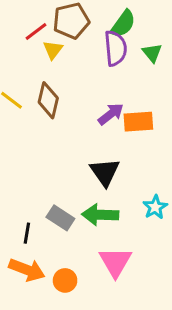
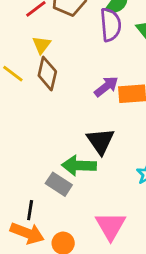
yellow triangle: (53, 50) -> (42, 45), moved
green arrow: (100, 215) -> (79, 166), moved
black line: (27, 233) -> (30, 210), moved

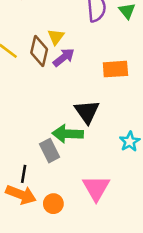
yellow triangle: (42, 45) -> (56, 37), moved
purple arrow: (106, 87) -> (64, 57), moved
gray rectangle: (59, 184) -> (49, 151), turned 30

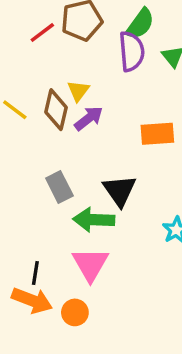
gray rectangle: (49, 151) -> (59, 187), moved
pink triangle: (96, 188) -> (90, 264), moved

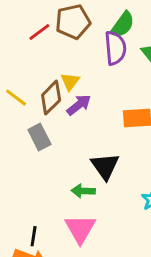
brown diamond: (56, 110) -> (51, 98), turned 32
gray rectangle: (59, 187) -> (39, 137), moved
green arrow: (94, 220) -> (83, 191), size x0.7

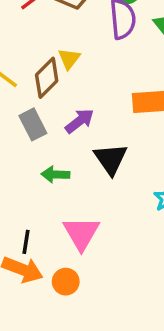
purple arrow: (79, 105) -> (80, 121), moved
green arrow: (83, 191) -> (55, 174), moved

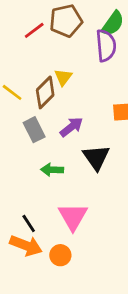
black line: (26, 242) -> (29, 223), turned -42

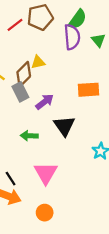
yellow triangle: (63, 77) -> (38, 62), turned 40
gray rectangle: (34, 130) -> (20, 92), moved
orange circle: (60, 255) -> (45, 213), moved

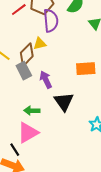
purple semicircle: (72, 37) -> (51, 21), moved
purple arrow: (45, 102) -> (46, 80), turned -78
pink triangle: (46, 173) -> (28, 133), moved, turned 30

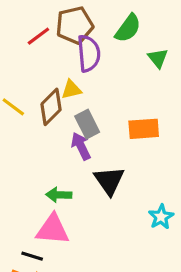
gray rectangle: (24, 71) -> (87, 124), moved
pink triangle: (28, 133) -> (53, 229), turned 35
black line: (15, 150) -> (32, 256), turned -40

